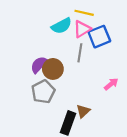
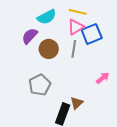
cyan semicircle: (62, 26) -> (47, 17), moved
purple semicircle: (39, 65) -> (30, 36), moved
brown circle: (53, 69) -> (49, 49), moved

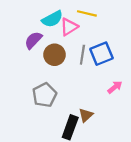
pink triangle: (76, 27) -> (69, 27), moved
blue square: (92, 34) -> (101, 54), moved

